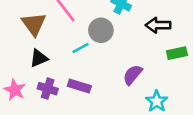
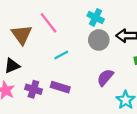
gray circle: (101, 30) -> (99, 40), moved
black triangle: (39, 58) -> (12, 66), moved

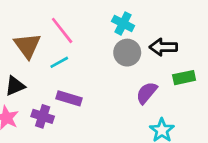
cyan line: (61, 55) -> (59, 62), moved
purple semicircle: (105, 77) -> (147, 93), moved
purple rectangle: (60, 87) -> (69, 98), moved

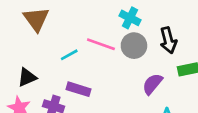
pink line: (62, 30) -> (101, 44), moved, turned -32
brown triangle: (27, 46) -> (36, 19), moved
black arrow: (163, 47) -> (168, 40), turned -105

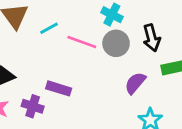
cyan line: (69, 55) -> (49, 28), moved

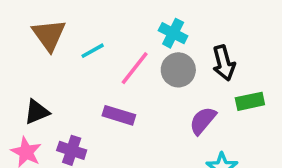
pink line: (82, 42) -> (135, 68), turned -72
purple rectangle: (59, 88) -> (119, 115), moved

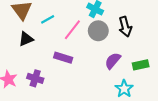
green rectangle: (250, 101) -> (141, 65), moved
black triangle: (37, 112) -> (26, 39), moved

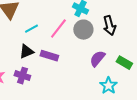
cyan line: (48, 19) -> (31, 29), moved
black triangle: (26, 39) -> (26, 52), moved
green rectangle: (141, 65) -> (124, 63), turned 42

